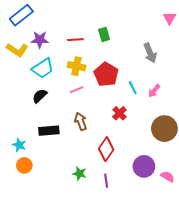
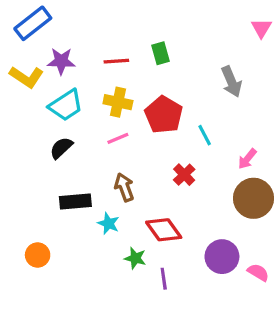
pink arrow: (154, 91) -> (247, 159), moved
cyan star: (19, 145) -> (108, 223), moved
red diamond: (106, 149) -> (164, 230), turned -70
green star: (80, 174) -> (135, 258), moved

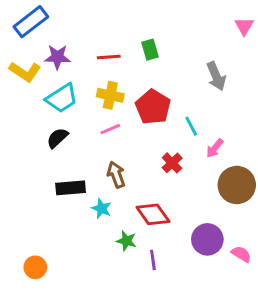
pink arrow: (247, 159) -> (215, 148), moved
orange circle: (38, 255) -> (35, 267), moved

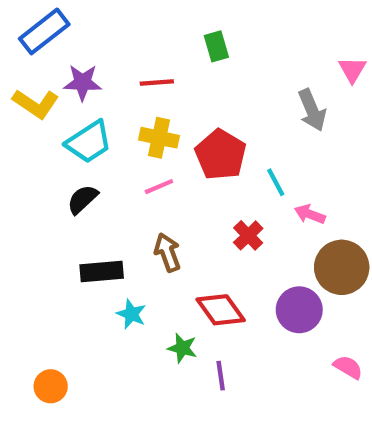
pink triangle: (244, 26) -> (352, 70), moved
green rectangle: (150, 50) -> (216, 46), moved
pink arrow: (215, 148) -> (310, 214), turned 72
cyan star: (101, 209) -> (131, 314), moved
purple circle: (207, 239) -> (299, 310), moved

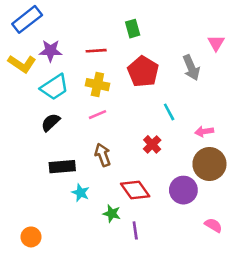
red pentagon: (221, 155) -> (143, 72), moved
pink arrow: (310, 214) -> (204, 131), moved, turned -30

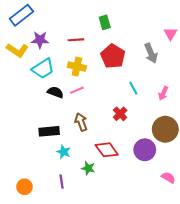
black semicircle: (51, 122) -> (55, 92), moved, turned 63
pink arrow: (204, 131) -> (163, 93), moved, turned -56
purple line: (135, 230) -> (62, 182), moved

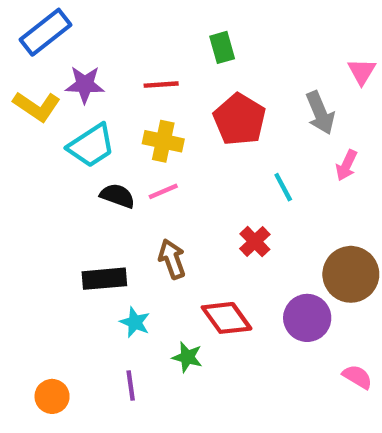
pink arrow: (163, 93) -> (346, 165), moved

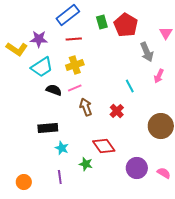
blue rectangle: (45, 32) -> (68, 15), moved
red pentagon: (240, 119) -> (126, 25), moved
yellow cross: (163, 141) -> (75, 65), turned -30
brown arrow: (172, 259) -> (86, 107), moved
purple circle: (307, 318) -> (137, 168), moved

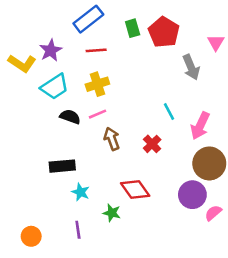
purple star: (39, 39) -> (51, 50), turned -30
pink arrow: (159, 76) -> (200, 126), moved, size x1.5
purple circle: (137, 168) -> (192, 195), moved
pink semicircle: (164, 173) -> (213, 213), moved, turned -72

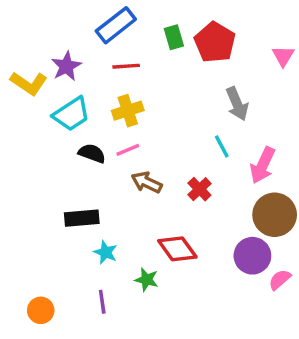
gray arrow: (191, 67) -> (237, 104), moved
brown arrow: (112, 139) -> (147, 182), turned -45

